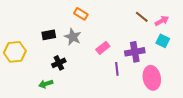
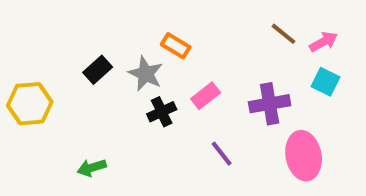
orange rectangle: (81, 14) -> (176, 46), moved
black rectangle: (49, 35) -> (98, 70), turned -32
black cross: (59, 63) -> (162, 112), moved
purple line: (117, 69) -> (222, 154), moved, turned -32

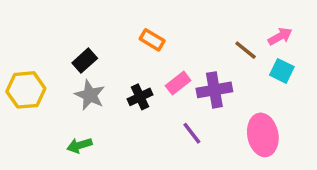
brown line: (284, 34) -> (246, 50), moved
gray star: (146, 74) -> (90, 95), moved
purple cross: (270, 104) -> (214, 90), moved

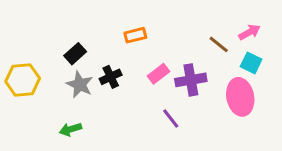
orange rectangle: (152, 40) -> (135, 35), turned -45
black cross: (140, 97) -> (111, 77), moved
pink ellipse: (263, 135) -> (240, 97), moved

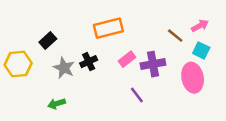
orange rectangle: (135, 35) -> (108, 28), size x1.6
black rectangle: (75, 54) -> (48, 41), moved

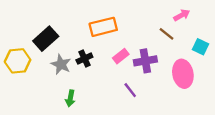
pink arrow: (200, 26) -> (182, 15), moved
black rectangle: (48, 41) -> (46, 39), size x1.5
cyan square: (201, 50) -> (200, 47), moved
green arrow: (56, 104) -> (70, 98), moved, turned -63

